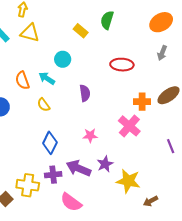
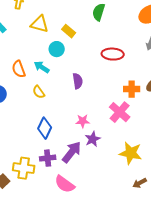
yellow rectangle: (81, 31) -> (69, 31), moved
yellow triangle: (30, 33) -> (40, 24), moved
purple star: (105, 164) -> (93, 139), moved
purple arrow: (79, 168) -> (72, 152), turned 105
yellow star: (128, 181) -> (131, 153), moved

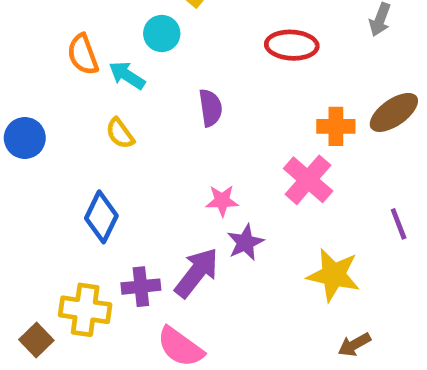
orange semicircle: (19, 69) -> (83, 54), moved
blue diamond: (45, 128) -> (101, 217), moved

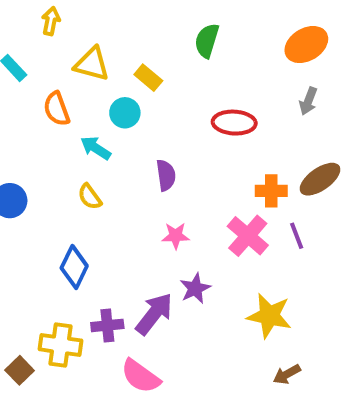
orange semicircle: (83, 54) -> (57, 109), moved
pink star: (222, 201) -> (176, 236), moved
purple line: (399, 224) -> (297, 236), moved

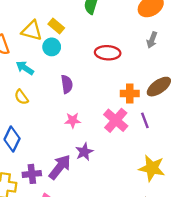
yellow triangle: (92, 64) -> (32, 31), moved
cyan circle: (125, 113) -> (52, 47), moved
yellow star: (269, 316) -> (152, 168), moved

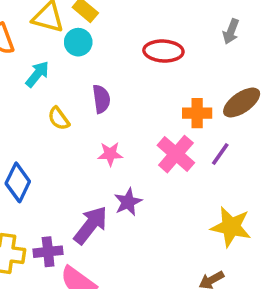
cyan arrow: (25, 68) -> (37, 74), turned 96
yellow semicircle: (21, 97) -> (59, 118), moved
purple line: (145, 120) -> (220, 154), turned 56
purple cross: (32, 174) -> (48, 252), moved

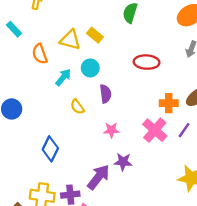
cyan circle: (78, 42) -> (90, 68), moved
purple star: (128, 202) -> (123, 162), turned 30

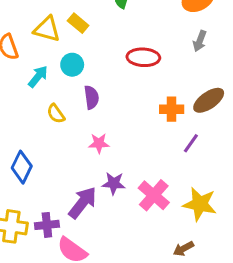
pink cross: (155, 130) -> (154, 195), moved

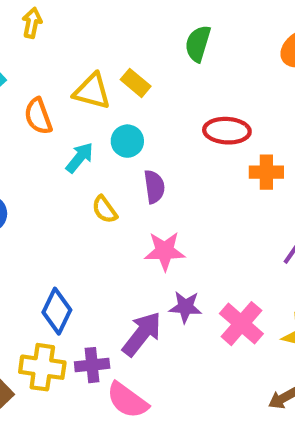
orange cross: (172, 109) -> (266, 172), moved
pink star: (99, 143) -> (165, 251), size x1.4
blue diamond: (22, 167) -> (57, 311), moved

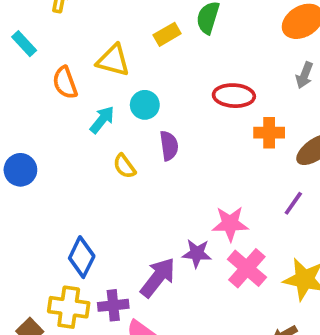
yellow rectangle: (136, 83) -> (167, 34), moved, turned -70
pink star: (165, 251) -> (230, 224), moved

